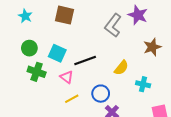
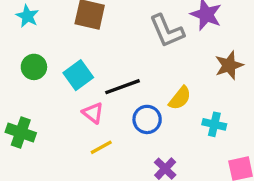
gray L-shape: (113, 25) -> (167, 31), turned -60
cyan square: (57, 53) -> (78, 75), turned 30
green cross: (37, 72) -> (21, 133), moved
blue circle: (101, 94) -> (147, 119), moved

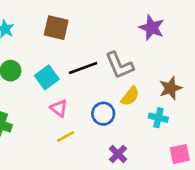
gray L-shape: (167, 31) -> (119, 65), moved
brown star: (229, 65) -> (170, 88), moved
black line: (122, 87) -> (83, 68), moved

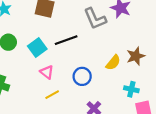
gray L-shape: (119, 65) -> (95, 19), moved
yellow semicircle: (130, 96) -> (113, 63), moved
cyan cross: (158, 118) -> (131, 89), moved

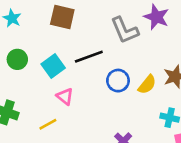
blue circle: (82, 76) -> (118, 81), moved
yellow line: (52, 95) -> (48, 124), moved

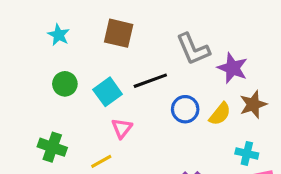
purple star: (156, 17) -> (233, 68), moved
pink triangle: (65, 96) -> (122, 128), turned 30

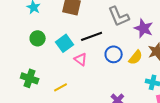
pink triangle: (122, 128) -> (81, 59), moved, turned -32

